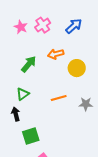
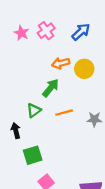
green arrow: (29, 64) -> (51, 88), moved
yellow circle: (77, 68) -> (84, 69), moved
green triangle: (23, 94) -> (34, 110), moved

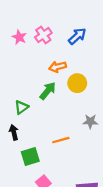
yellow circle: (84, 69) -> (77, 83), moved
green triangle: (34, 110) -> (21, 107), moved
orange line: (64, 113) -> (61, 140), moved

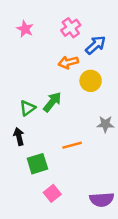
pink cross: (43, 35) -> (71, 28), moved
blue arrow: (77, 36) -> (96, 45), moved
green arrow: (48, 91) -> (52, 102), moved

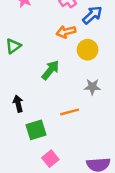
green triangle: (28, 108) -> (13, 46), moved
gray star: (105, 124) -> (92, 87), moved

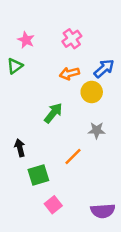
blue arrow: (92, 15) -> (104, 68), moved
green triangle: (13, 46) -> (15, 66), moved
orange line: (70, 112) -> (73, 156), turned -30

